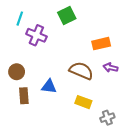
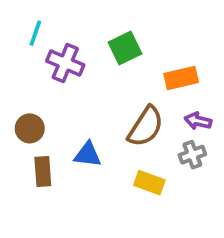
green square: (67, 15) -> (125, 48), moved
brown semicircle: (81, 71) -> (146, 127), turned 100
gray cross: (107, 118) -> (192, 155), moved

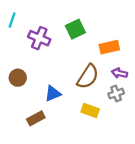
cyan line: (35, 33) -> (12, 20), moved
blue triangle: (88, 155) -> (53, 94), turned -30
brown rectangle: (43, 171) -> (36, 118), moved, turned 66

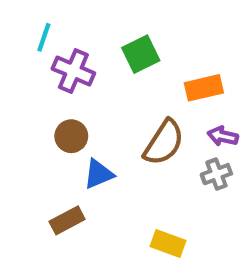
cyan line: (12, 20) -> (44, 37), moved
brown circle: (18, 78) -> (71, 136), moved
yellow rectangle: (90, 110) -> (168, 243), moved

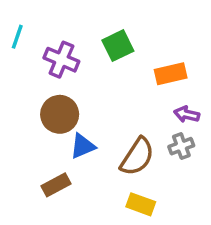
cyan line: (44, 37) -> (17, 37), moved
brown circle: (71, 136) -> (60, 114), size x1.4
brown semicircle: (164, 142) -> (137, 157), moved

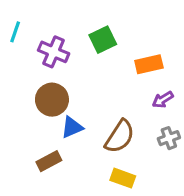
purple arrow: (187, 114) -> (163, 100), turned -45
gray cross: (181, 146) -> (169, 138), moved

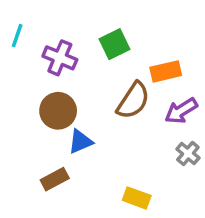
purple arrow: (163, 100) -> (181, 111), size x1.4
brown semicircle: (120, 137) -> (133, 101), moved
gray cross: (169, 138) -> (188, 153), turned -30

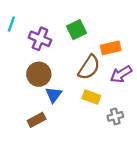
blue triangle: (80, 142) -> (54, 95), turned -30
gray cross: (188, 153) -> (115, 116), moved, turned 35
yellow rectangle: (137, 198) -> (91, 97), moved

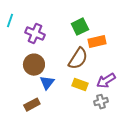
green square: (76, 30) -> (80, 27), moved
purple arrow: (121, 74) -> (106, 81), moved

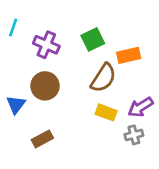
green square: (80, 27) -> (93, 39), moved
blue triangle: (47, 83) -> (16, 104), moved

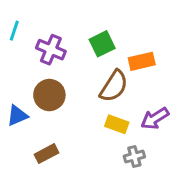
blue triangle: (16, 104) -> (17, 116), turned 30
gray cross: (134, 135) -> (134, 157), moved

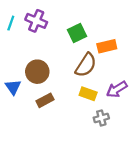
purple cross: (51, 50) -> (36, 21), moved
blue triangle: (17, 116) -> (13, 87), turned -42
brown rectangle: (46, 154) -> (45, 100), moved

